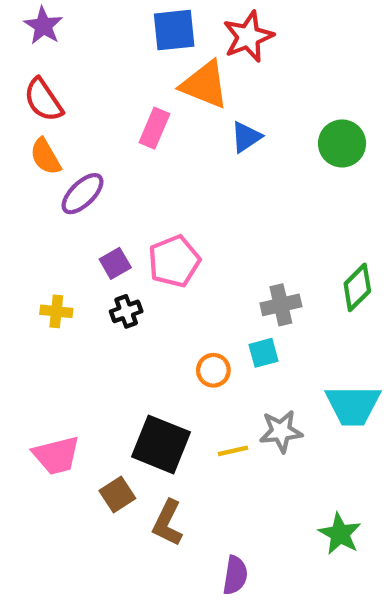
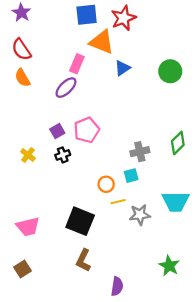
purple ellipse: (83, 194) -> (66, 88), moved
yellow cross: (56, 311) -> (28, 155), turned 32
yellow line: (233, 451) -> (118, 202), moved
brown square: (117, 495) -> (23, 269), moved

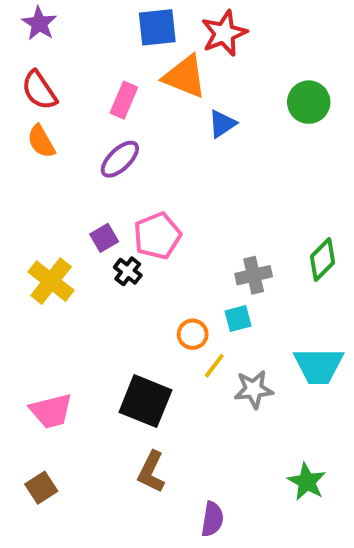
pink rectangle: (77, 64) -> (124, 100), moved
green circle: (170, 71) -> (309, 102), moved
yellow cross: (28, 155) -> (51, 281), size x1.6
black cross: (63, 155) -> (128, 271), moved, turned -32
yellow line: (118, 202) -> (214, 366), turned -40

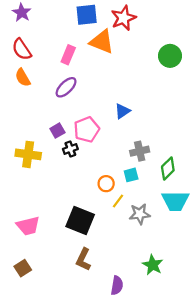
blue triangle: (222, 124) -> (122, 111), moved
green diamond: (322, 259) -> (168, 168), moved
black cross: (128, 271) -> (70, 149), turned 32
yellow cross: (51, 281) -> (28, 154), turned -30
green star: (307, 482) -> (153, 265), moved

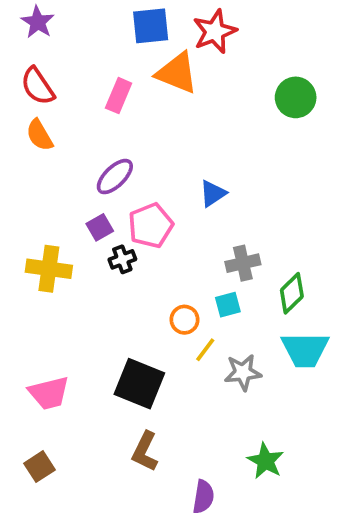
purple ellipse: (66, 87) -> (115, 177), moved

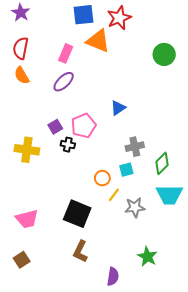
red semicircle: (38, 86) -> (21, 48), turned 45
purple ellipse: (115, 177) -> (64, 82), moved
black cross: (122, 259) -> (68, 145), turned 32

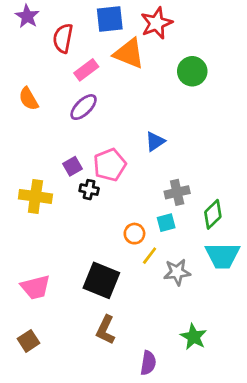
red semicircle: (21, 48) -> (63, 38), moved
pink rectangle: (66, 53) -> (86, 70), turned 30
green circle: (164, 54) -> (192, 71), moved

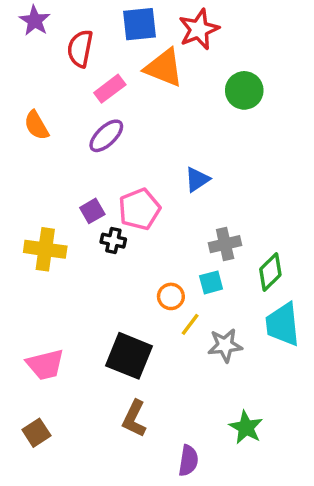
cyan trapezoid: (222, 256) -> (283, 324), turned 84

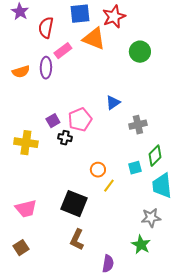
orange semicircle: (36, 125) -> (21, 72), turned -78
purple ellipse: (106, 136) -> (46, 68), moved, turned -45
gray cross: (225, 244) -> (138, 125), moved
cyan square: (211, 282) -> (135, 168), moved
gray star: (225, 345) -> (151, 218), moved

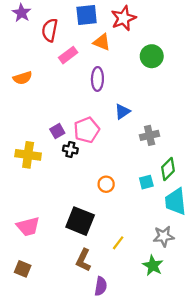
orange triangle: (94, 39) -> (102, 42), size x0.7
purple ellipse: (46, 68) -> (97, 79), moved
yellow line: (109, 186) -> (118, 243), moved
brown square: (21, 248) -> (23, 269), turned -35
purple semicircle: (108, 264) -> (101, 286), moved

